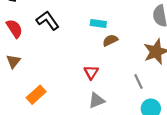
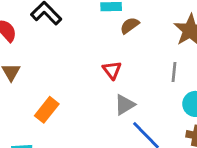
gray line: (138, 82) -> (174, 72), turned 40

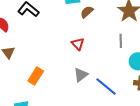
gray triangle: (125, 105) -> (81, 75), moved

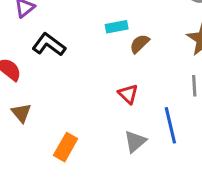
blue line: (106, 86) -> (170, 125), moved, turned 40

